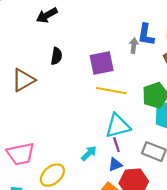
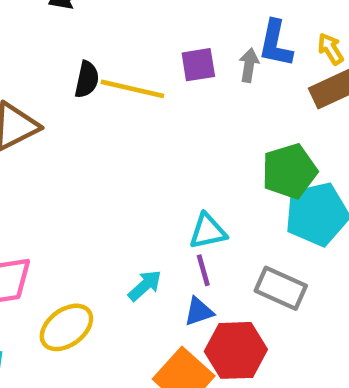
purple square: (102, 63) -> (198, 65), moved, size x0.7
yellow line: (111, 91) -> (132, 89), moved
cyan triangle: (118, 126) -> (208, 231), size x0.7

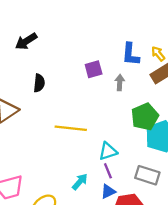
gray arrow: (249, 65) -> (120, 83), moved
yellow line: (132, 89) -> (71, 128), moved

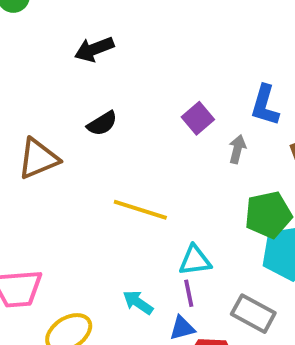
purple square: (94, 69) -> (198, 118), turned -36
black semicircle: (39, 83) -> (102, 124), turned 42
cyan arrow: (80, 182) -> (138, 302), turned -108

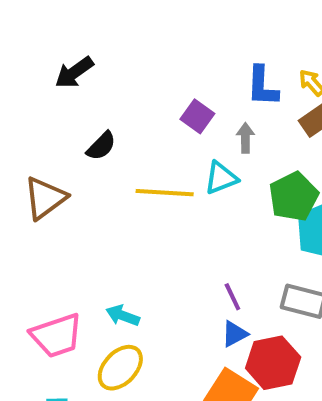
yellow line: (140, 210) -> (165, 193), moved
cyan triangle: (195, 260) -> (221, 178), moved
cyan arrow: (138, 302) -> (123, 316), moved

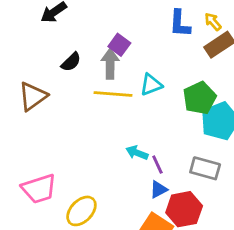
purple square: (197, 116) -> (119, 45), moved
gray arrow: (245, 138) -> (110, 64), moved, size x1.5
cyan arrow: (123, 316) -> (137, 153), moved

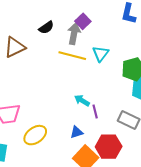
cyan triangle: (151, 85) -> (101, 54), turned -42
blue triangle: (159, 190) -> (77, 132), moved

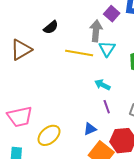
purple square: (83, 21) -> (112, 14), moved
gray arrow: (74, 34) -> (96, 31), moved
cyan arrow: (82, 100) -> (102, 85), moved

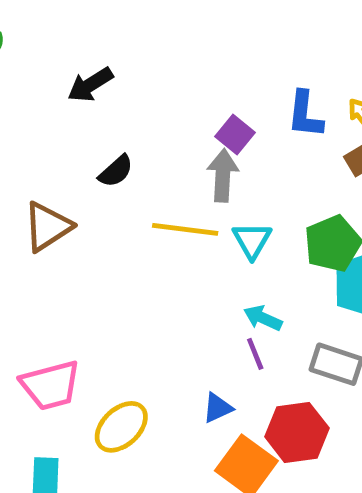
purple square: (112, 14) -> (235, 135), moved
cyan triangle: (107, 49) -> (252, 240), moved
cyan arrow: (102, 85) -> (263, 318), moved

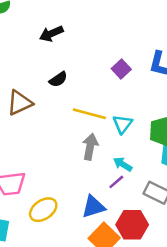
gray arrow: (223, 175) -> (90, 147), moved
purple line: (255, 354) -> (116, 182), turned 63
blue triangle: (218, 408) -> (93, 207), size x1.5

